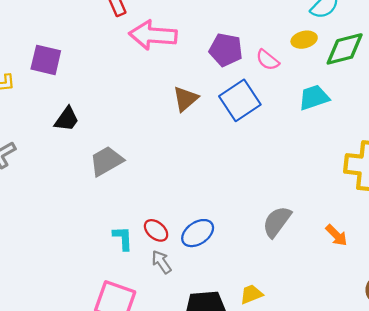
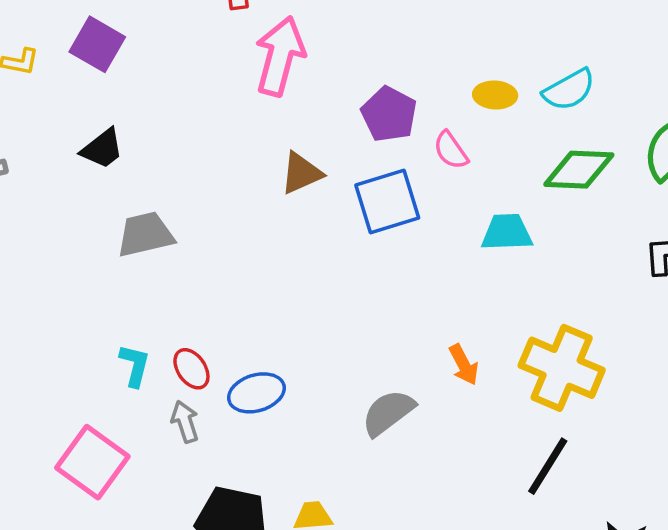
pink arrow: (153, 35) -> (280, 56), turned 84
yellow ellipse: (304, 40) -> (495, 95), moved
orange arrow: (336, 235) -> (464, 365), moved

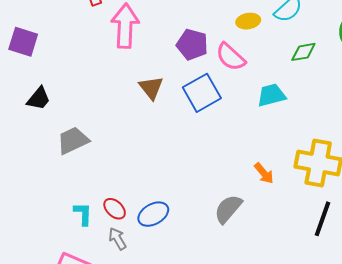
pink semicircle: (451, 150) -> (231, 57), size x1.4
green diamond: (579, 170) -> (303, 52), size x0.7
brown triangle: (301, 173) -> (151, 88), turned -32

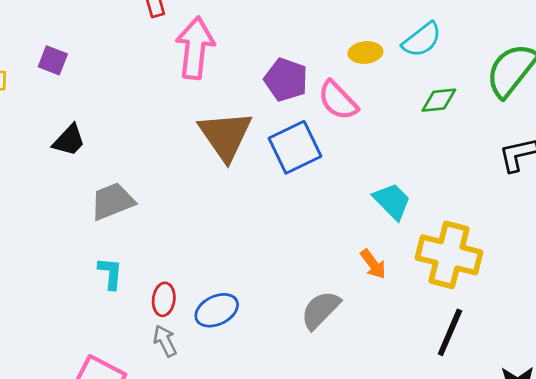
purple square: (23, 42) -> (53, 60), size x0.7
brown triangle: (151, 88) -> (225, 136), size x1.6
cyan trapezoid: (271, 95) -> (392, 201), moved, turned 56
red ellipse: (115, 209) -> (164, 299), turned 50
cyan L-shape: (83, 214) -> (110, 273), moved

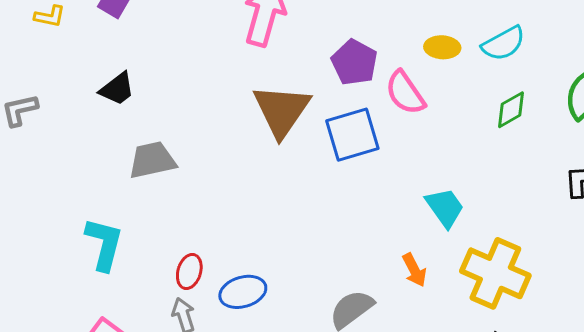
green diamond: (439, 100) -> (511, 110), turned -33
cyan L-shape: (110, 273) -> (104, 244), moved, size x1.5

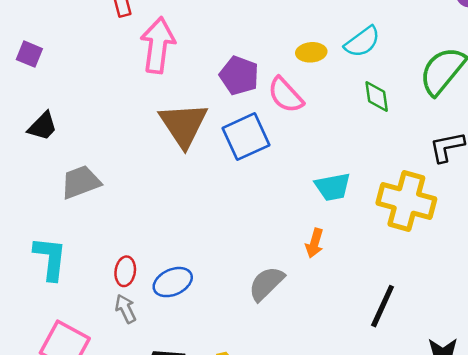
green diamond: (511, 110) -> (377, 97), turned -60
cyan trapezoid: (445, 207) -> (333, 187), turned 123
orange arrow: (414, 270) -> (315, 243), turned 52
yellow cross: (495, 273) -> (406, 201), moved

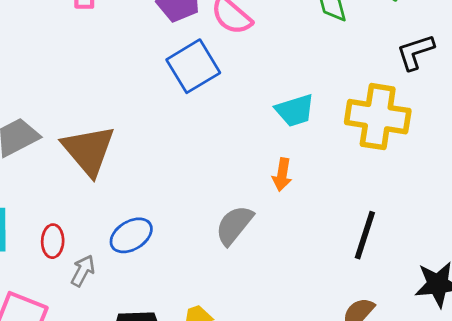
brown triangle: (184, 125) -> (88, 150), moved
red ellipse: (125, 271) -> (53, 241), moved
gray arrow: (126, 309) -> (83, 271), turned 60

